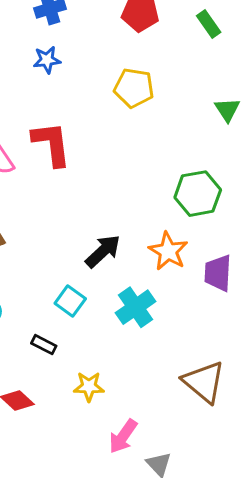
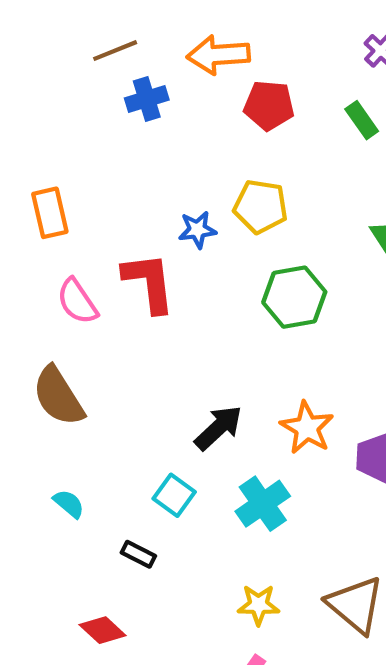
blue star: (47, 60) -> (197, 230), moved
green hexagon: (198, 194) -> (294, 297), moved
yellow star: (89, 387) -> (258, 605), moved

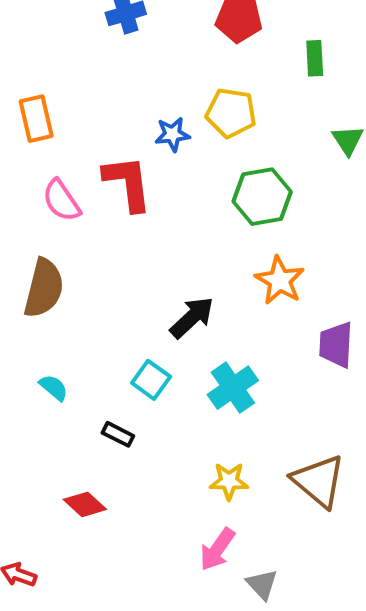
green rectangle: (362, 120) -> (315, 58), moved, turned 32
brown semicircle: (58, 396) -> (44, 288), turned -134
orange star: (307, 428) -> (280, 280), moved

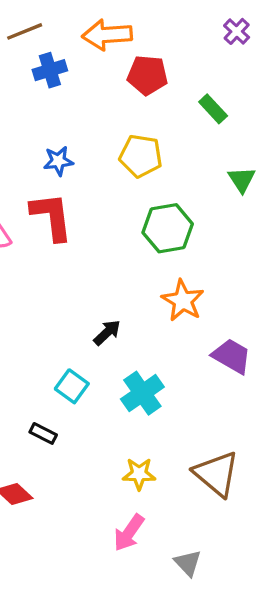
green rectangle: (315, 58) -> (213, 109), turned -40
blue star: (172, 134) -> (58, 161), moved
black arrow: (192, 317) -> (107, 333), size x0.7
purple trapezoid: (336, 345) -> (232, 356), turned 117
gray triangle: (262, 584) -> (188, 563), moved

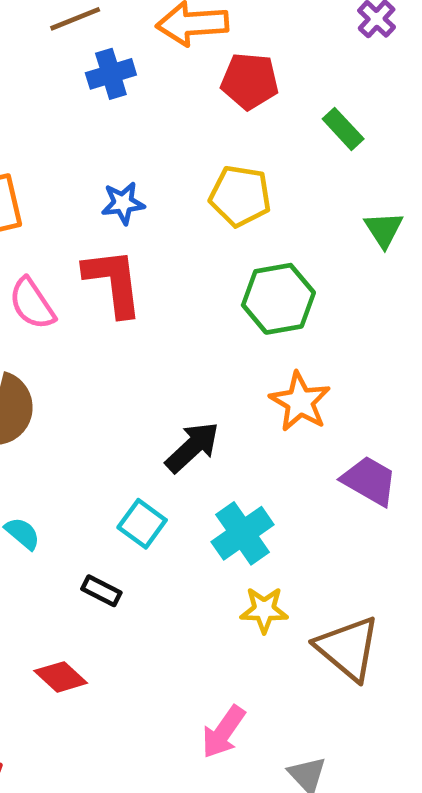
black arrow: (107, 333) -> (192, 447), size x1.4
yellow star: (139, 474) -> (264, 610), moved

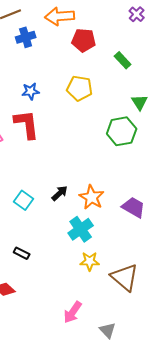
green hexagon: (278, 299) -> (122, 131), moved
orange star: (300, 402) -> (92, 197), moved
black arrow: (192, 447) -> (60, 193), size x0.7
cyan square: (142, 524) -> (24, 200), moved

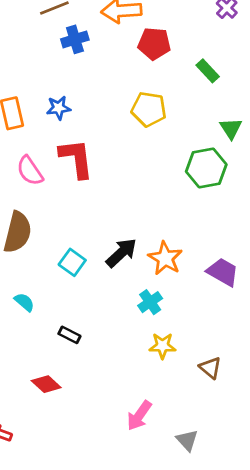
blue star: (31, 91) -> (59, 108), moved
black arrow: (60, 193) -> (121, 253), size x1.4
cyan cross: (81, 229) -> (150, 302), size x0.7
brown triangle: (125, 277) -> (210, 368), size x0.6

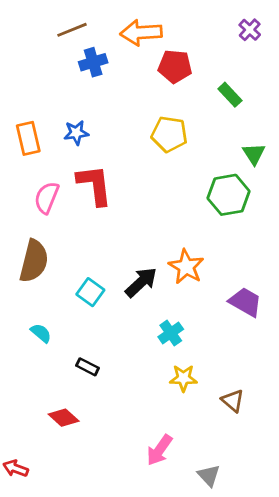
pink semicircle: (30, 171) -> (47, 198), turned 56
orange star: (165, 258) -> (186, 267), moved

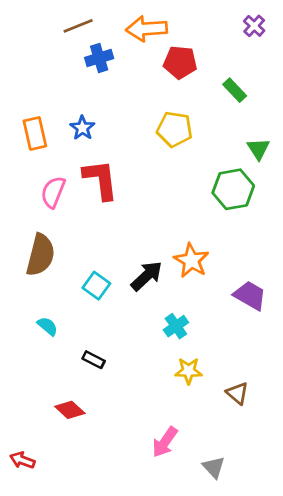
blue star: (76, 133) -> (82, 128), turned -30

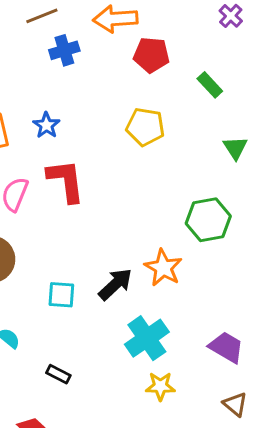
green hexagon: (233, 189) -> (208, 220), moved
cyan square: (96, 286) -> (61, 295), turned -32
purple trapezoid: (250, 295) -> (226, 347), moved
cyan cross: (176, 326) -> (147, 338), size x1.6
brown triangle: (237, 393) -> (235, 404), moved

